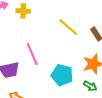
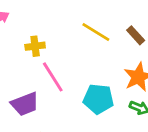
yellow cross: (23, 11) -> (35, 46), moved

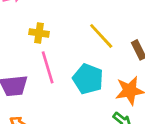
cyan pentagon: (98, 99) -> (88, 79), moved

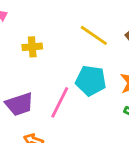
pink line: (48, 67) -> (60, 102), moved, turned 56

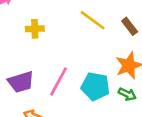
cyan pentagon: (91, 81) -> (95, 86), moved

